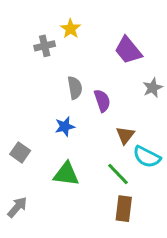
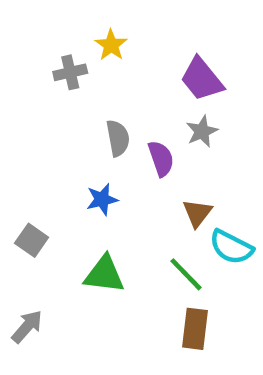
gray star: (153, 88) -> (202, 131), moved

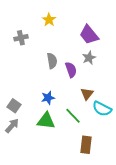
gray cross: (70, 72) -> (21, 38), moved
blue star: (102, 199) -> (48, 98), moved
green line: (186, 274) -> (73, 116), moved
gray arrow: (27, 327) -> (12, 126), moved

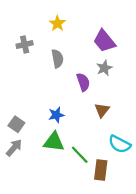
gray semicircle: (52, 61) -> (57, 59), moved
cyan semicircle: (102, 109) -> (120, 144), moved
green line: (73, 116) -> (80, 155), moved

